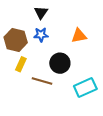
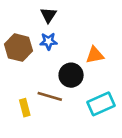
orange triangle: (79, 36) -> (95, 55), moved
yellow rectangle: (21, 64) -> (25, 108), moved, turned -40

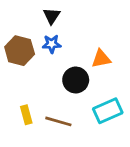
brown line: (50, 96) -> (58, 121), moved

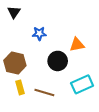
black triangle: (52, 16) -> (14, 12), moved
brown hexagon: (20, 51) -> (15, 63), moved

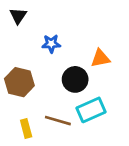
cyan rectangle: (82, 84) -> (91, 110), moved
yellow rectangle: (20, 87) -> (26, 129), moved

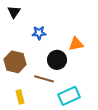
cyan rectangle: (91, 110) -> (69, 96), moved
brown line: (58, 121) -> (44, 79), moved

